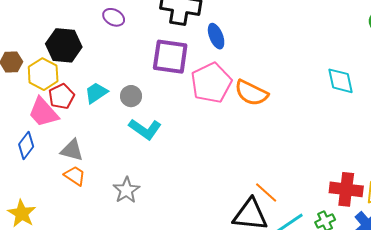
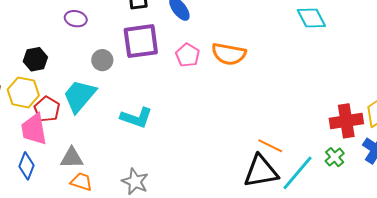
black hexagon: (64, 45) -> (35, 59), size x0.7
pink pentagon: (211, 83) -> (188, 55), size x0.6
cyan trapezoid: (96, 93) -> (79, 96), size x1.5
gray circle: (131, 96) -> (102, 60), moved
pink trapezoid: (43, 112) -> (34, 129), turned 48

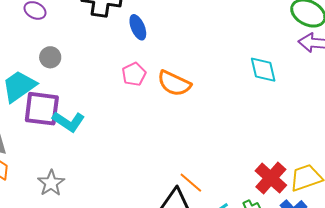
purple square: (141, 41) -> (42, 109), moved
red cross: (346, 121) -> (271, 178), turned 36

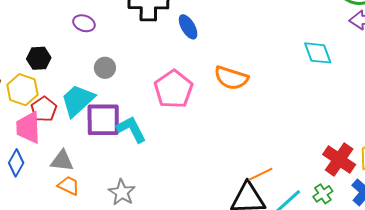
pink pentagon: (134, 74) -> (173, 89), moved, size x1.6
cyan L-shape: (69, 122) -> (131, 129), turned -144
orange line: (191, 183) -> (260, 174), turned -60

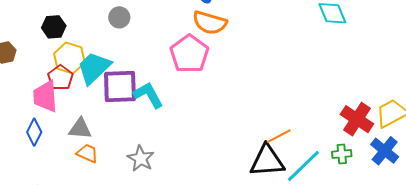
gray circle: (105, 68) -> (119, 17), moved
orange semicircle: (231, 78) -> (210, 23), moved
yellow hexagon: (22, 90) -> (69, 58), moved
green cross: (323, 194) -> (342, 154), turned 30

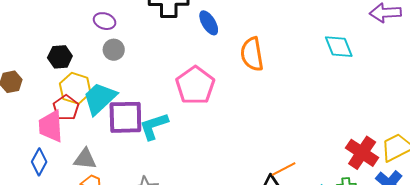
gray circle: (119, 17) -> (114, 50), moved
orange semicircle: (210, 23) -> (252, 54), moved, turned 64
cyan L-shape: (148, 95) -> (154, 126), turned -80

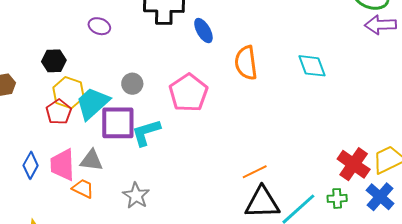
cyan diamond: (339, 47) -> (312, 66), moved
gray circle: (114, 50) -> (132, 84), moved
pink trapezoid: (51, 126) -> (63, 165), moved
gray triangle: (85, 159) -> (91, 160), moved
orange line: (284, 169) -> (255, 172), moved

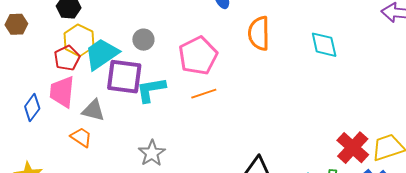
pink trapezoid: (63, 165) -> (62, 92), moved
orange line: (255, 172) -> (204, 94), moved
gray star: (136, 196) -> (152, 153), moved

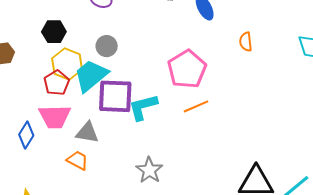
orange semicircle: (259, 33) -> (246, 42), size x0.6
gray circle: (143, 40) -> (107, 46), moved
pink trapezoid: (62, 92) -> (55, 117), turned -92

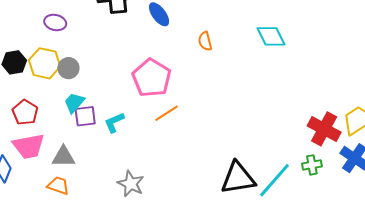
yellow hexagon: (67, 64) -> (45, 63), moved
cyan trapezoid: (91, 76) -> (74, 103), moved, size x0.6
purple square: (115, 96) -> (85, 116), size x0.6
cyan L-shape: (143, 107) -> (114, 122), size x0.7

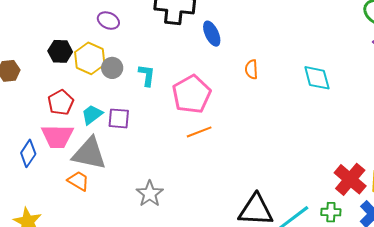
cyan trapezoid: (74, 103) -> (92, 115), moved
cyan L-shape: (114, 122) -> (147, 75), moved, turned 110
gray triangle: (63, 157) -> (89, 154), size x1.5

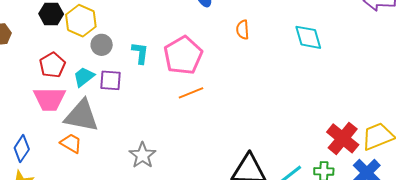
gray circle: (112, 68) -> (102, 45), moved
cyan L-shape: (147, 75) -> (140, 53), moved
blue diamond: (28, 153) -> (22, 149), moved

